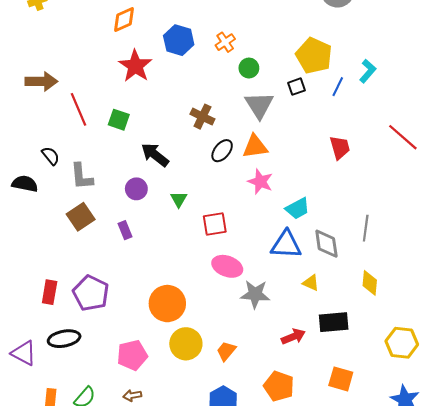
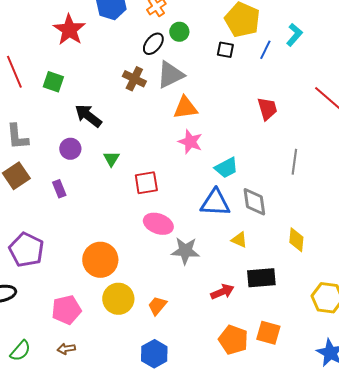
black square: (296, 87) -> (225, 50), turned 30
gray triangle: (259, 105) -> (170, 75), moved, turned 36
black ellipse: (222, 151) -> (153, 44), moved
gray line: (366, 228) -> (294, 162), moved
orange pentagon: (279, 386) -> (233, 340), moved

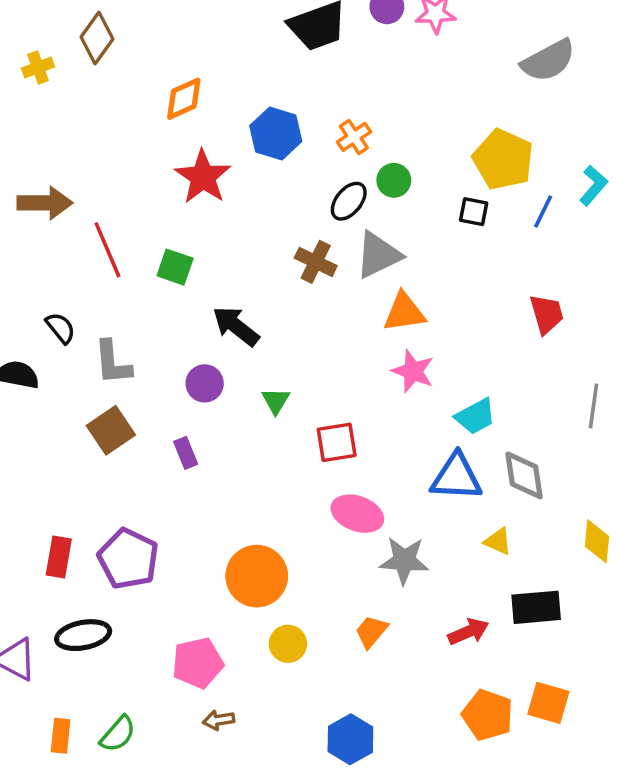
yellow circle: (118, 299) -> (288, 644), size x0.7
orange trapezoid: (157, 306) -> (371, 632), moved
brown arrow: (66, 349) -> (219, 720), moved

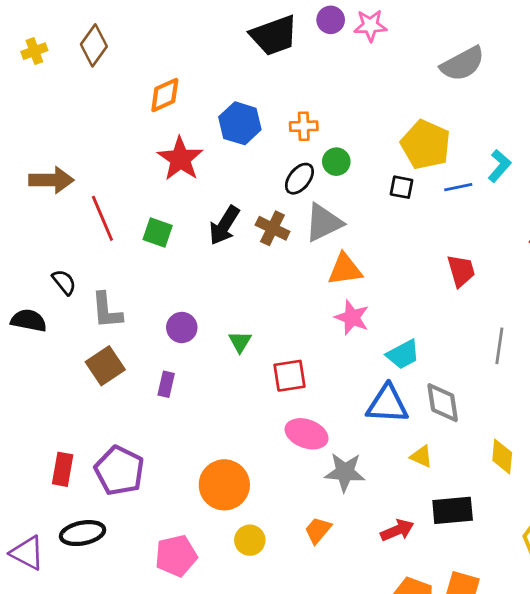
yellow cross: (38, 67) -> (34, 51), moved
orange cross: (354, 137) -> (304, 126), turned 32
blue line: (543, 212) -> (458, 187), turned 52
black arrow: (236, 326) -> (224, 225), moved, turned -96
purple rectangle: (186, 453) -> (166, 384), turned 35

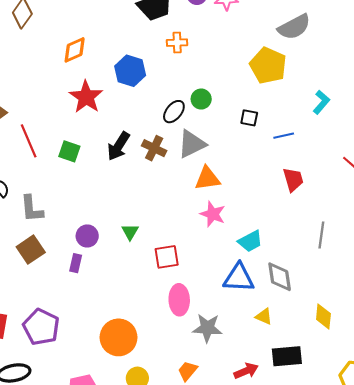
orange cross: (304, 126) -> (177, 43), moved
yellow pentagon: (426, 145) -> (268, 66), moved
blue line: (458, 187) -> (284, 136), moved
purple circle: (182, 327) -> (87, 236), moved
pink ellipse: (307, 434) -> (179, 300), turned 68

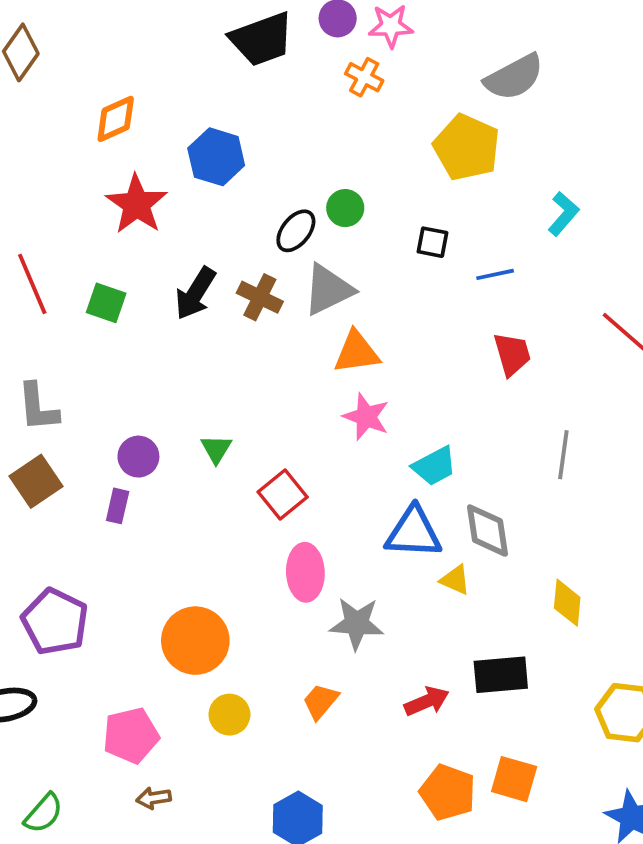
orange cross: (177, 43) -> (364, 77), moved, turned 30
red square: (167, 257) -> (283, 495), turned -30
yellow triangle: (264, 317) -> (455, 580), moved

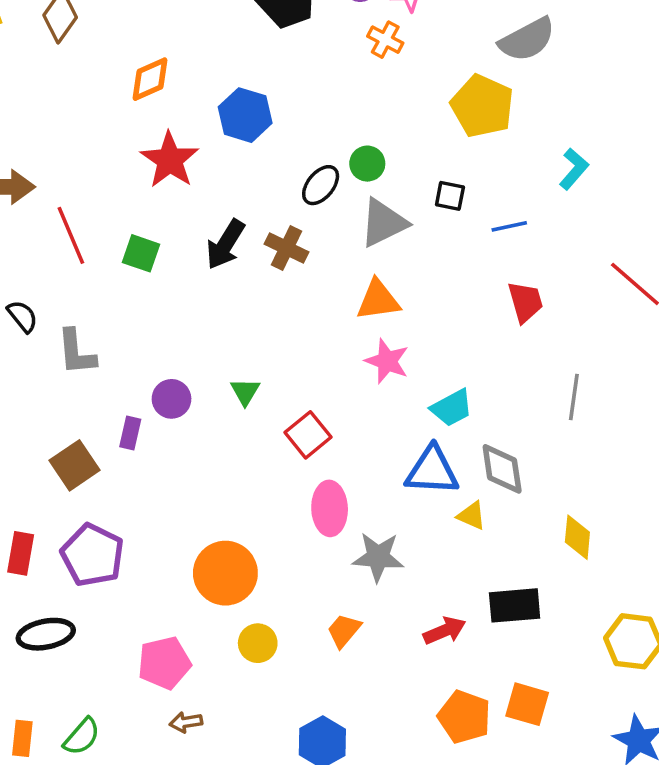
gray triangle: (328, 290) -> (383, 223), moved
brown square: (36, 481) -> (74, 465), moved
purple rectangle: (118, 506) -> (130, 433), moved

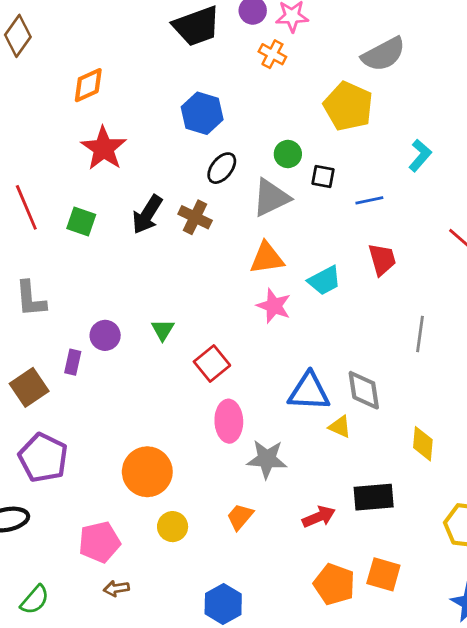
blue hexagon: (245, 115) -> (202, 113), moved
green circle: (367, 164) -> (288, 154), moved
cyan trapezoid: (452, 408) -> (324, 281), moved

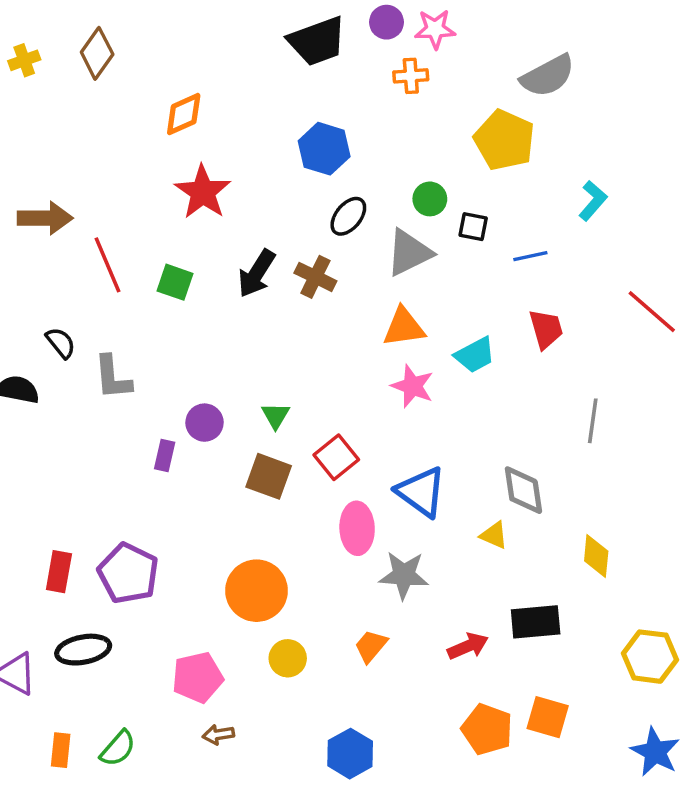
orange cross: (272, 54) -> (411, 76), turned -32
brown square: (29, 387) -> (269, 476), moved, turned -36
blue triangle: (309, 392) -> (421, 492), moved, turned 33

